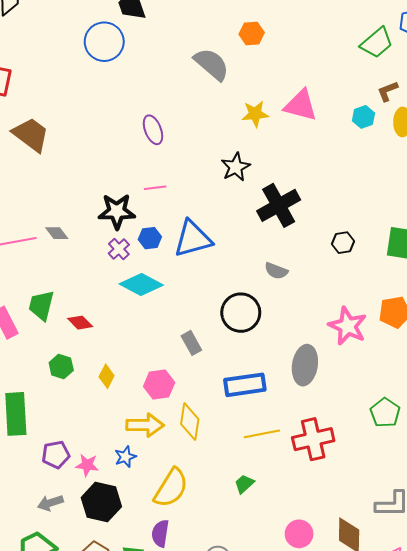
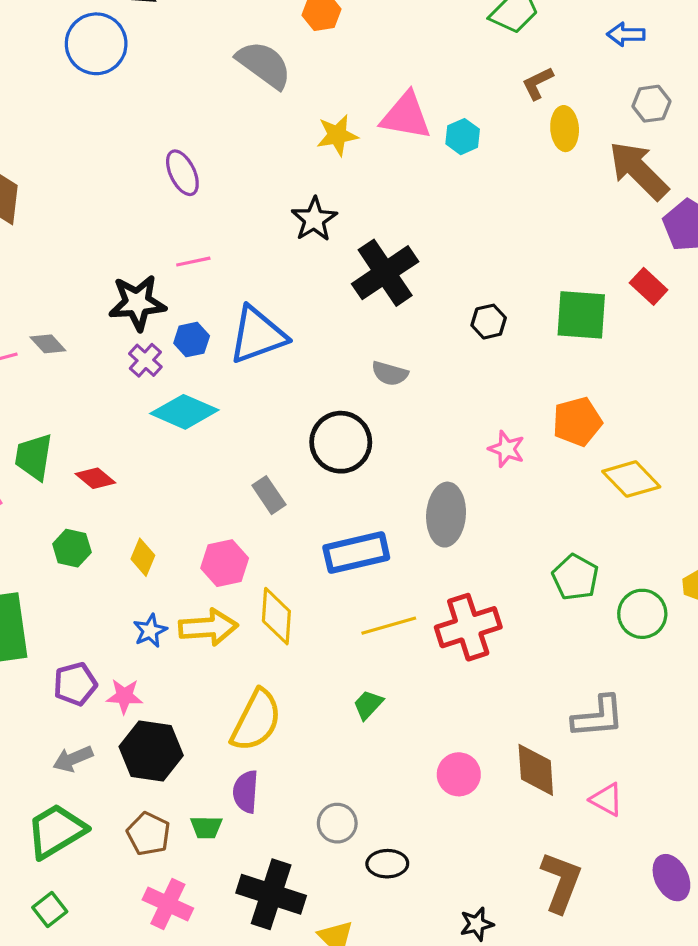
cyan hexagon: (363, 117) -> (463, 137), moved
pink star: (348, 326) -> (507, 449), size x0.6
blue star: (125, 457) -> (150, 631), moved

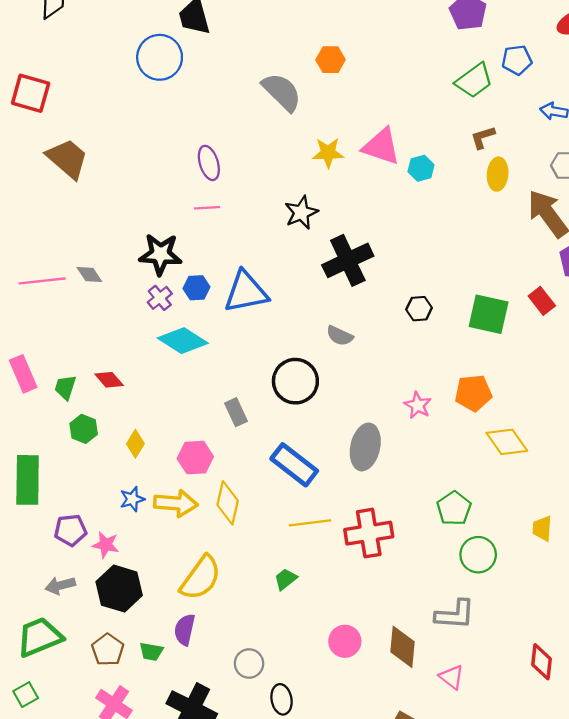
pink line: (193, 262) -> (207, 208), moved
green trapezoid: (34, 457) -> (65, 387), moved, size x0.7
blue rectangle: (356, 553) -> (294, 465), turned 42
green circle: (642, 614) -> (478, 555), moved
black ellipse: (387, 864) -> (282, 699), turned 72

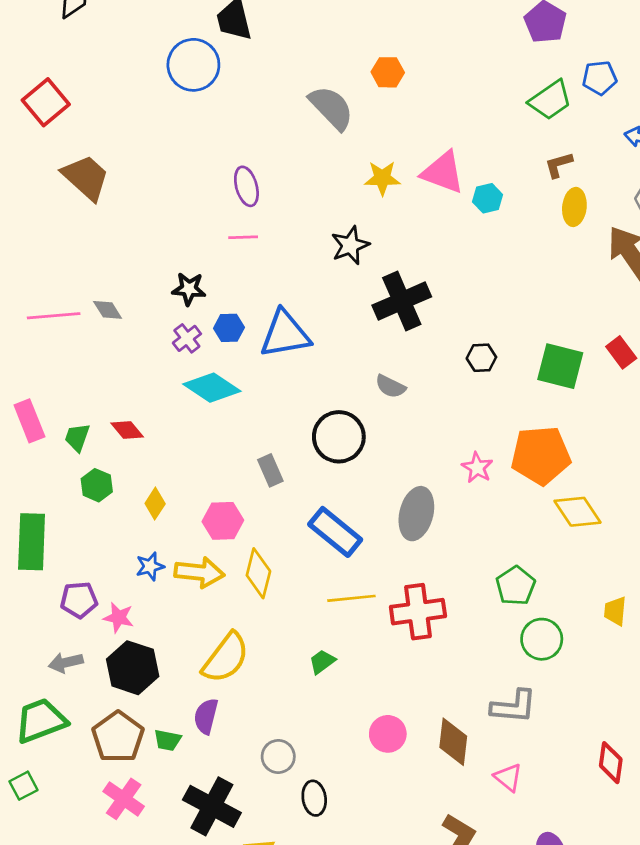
red square: (31, 93) -> (46, 102), turned 33
black star: (160, 254) -> (189, 289), size x0.7
orange pentagon: (473, 393) -> (541, 455), size x1.4
brown pentagon: (108, 650) -> (118, 737), size x1.4

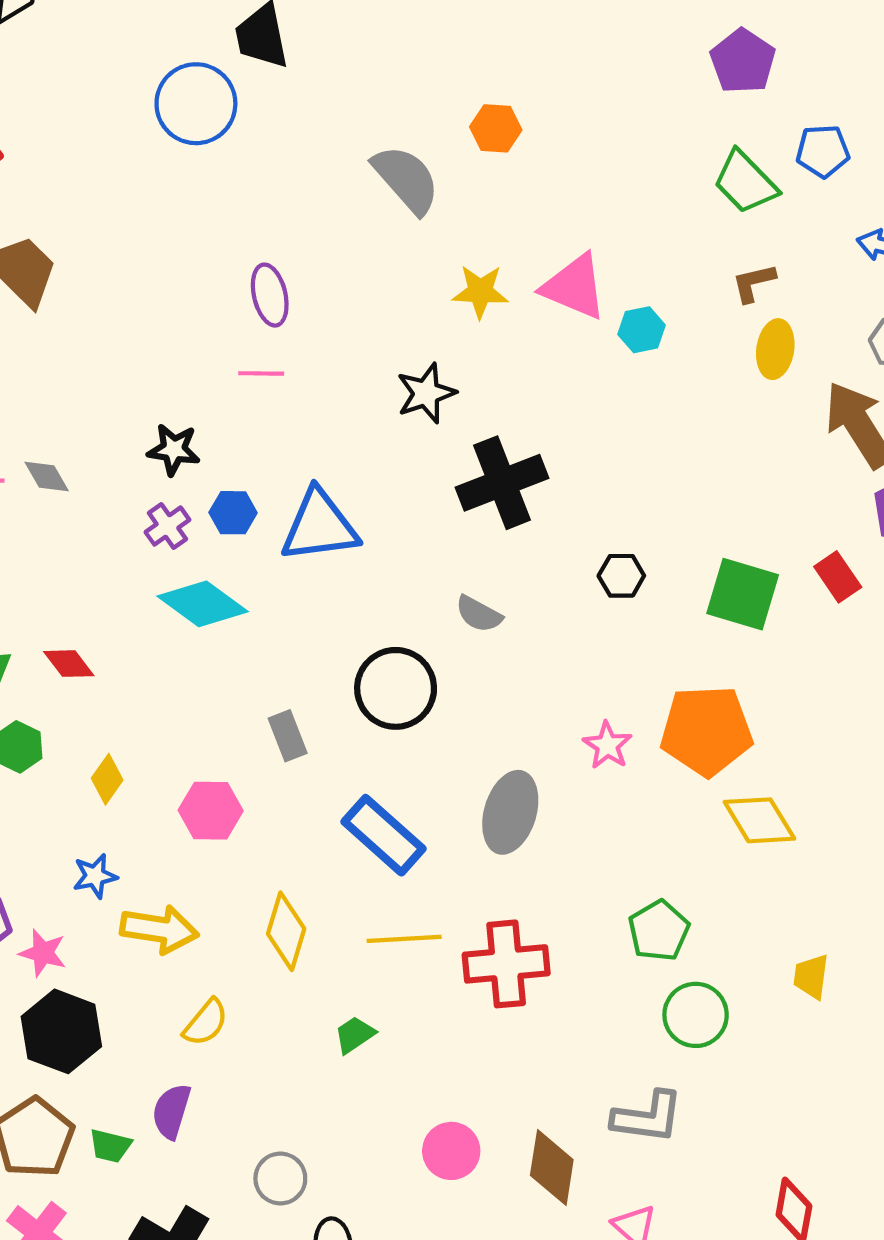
green trapezoid: (550, 100) -> (745, 182), turned 78
yellow arrow: (199, 572) -> (159, 929), moved
yellow diamond: (258, 573) -> (286, 931), moved
yellow semicircle: (226, 658) -> (206, 1022), size x0.6

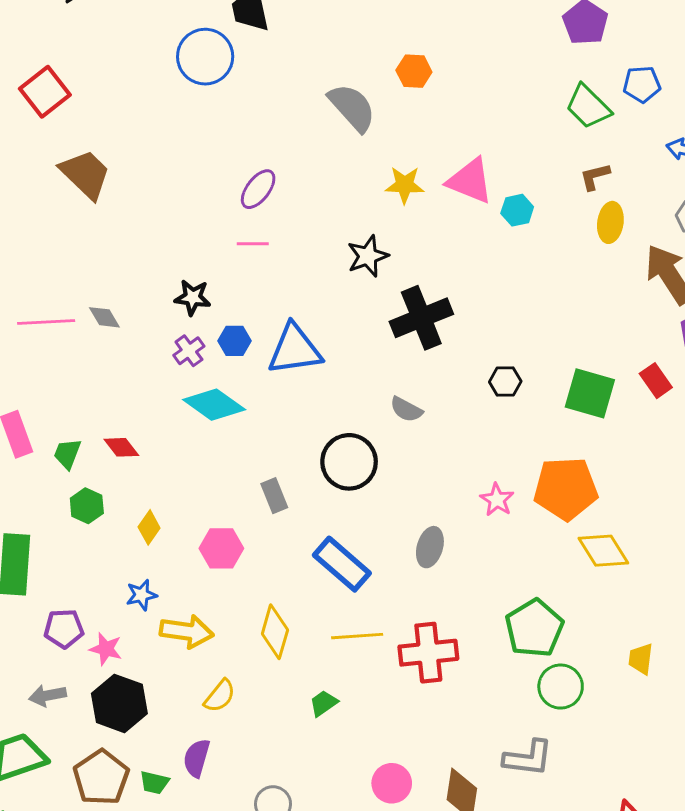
purple ellipse: (270, 295) -> (258, 189), turned 51
gray ellipse: (510, 812) -> (430, 547), size x0.7
green pentagon: (659, 931) -> (534, 628), size x1.4

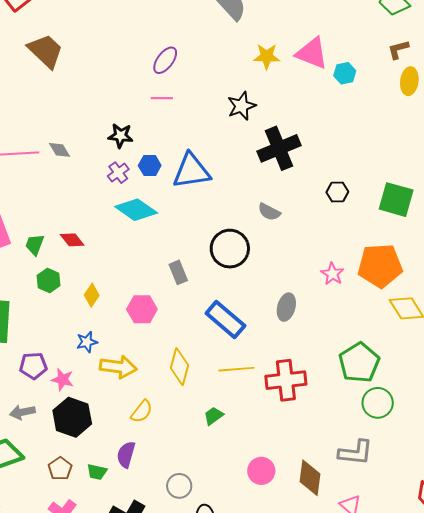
brown pentagon: (101, 777) -> (60, 469), size x0.6

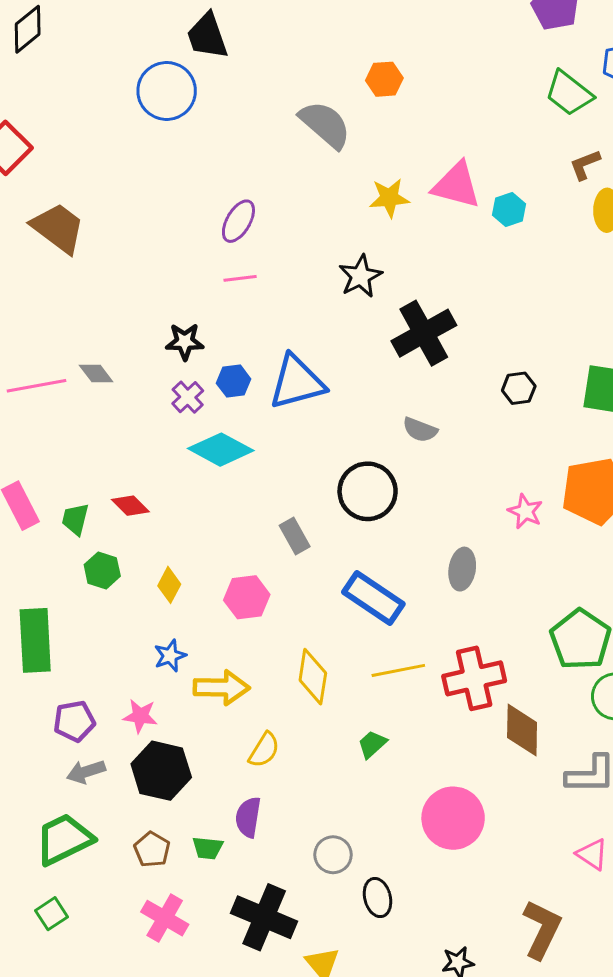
purple pentagon: (33, 366) -> (74, 721), moved
pink circle: (261, 471) -> (453, 818), size x1.5
brown diamond: (310, 478) -> (522, 730), moved

